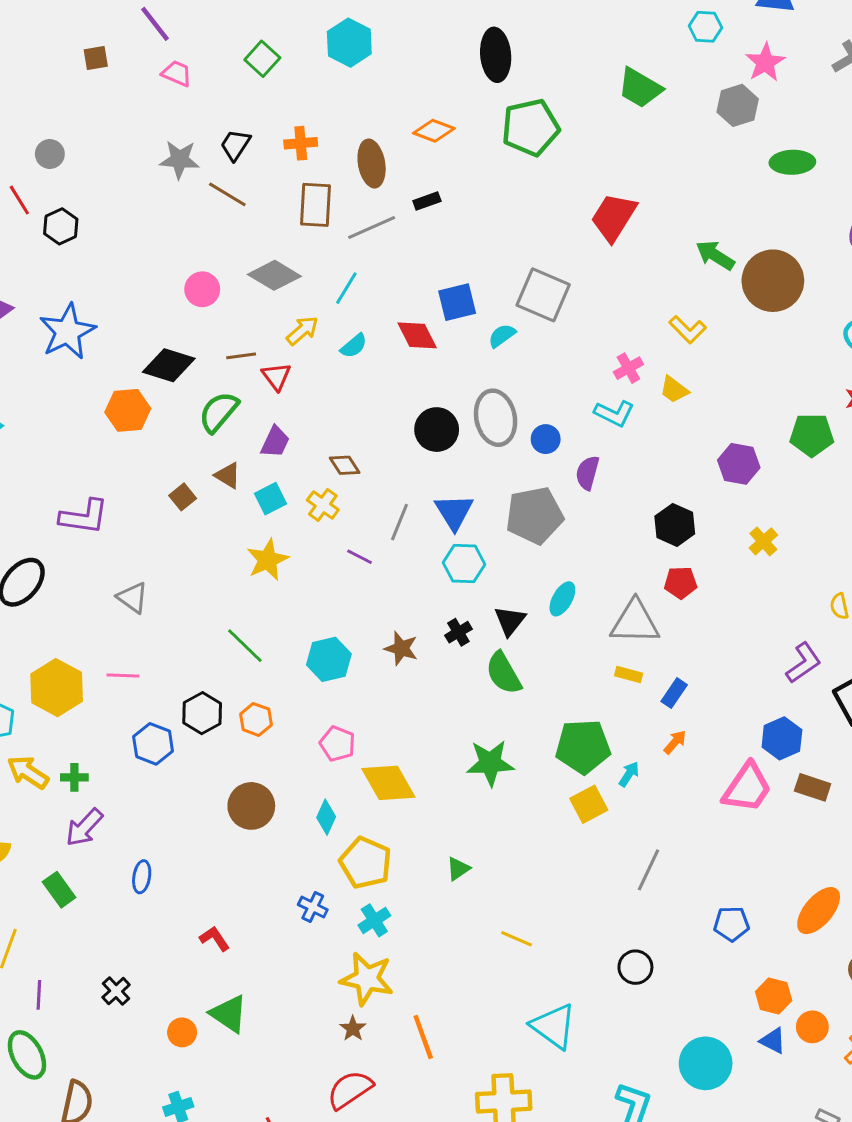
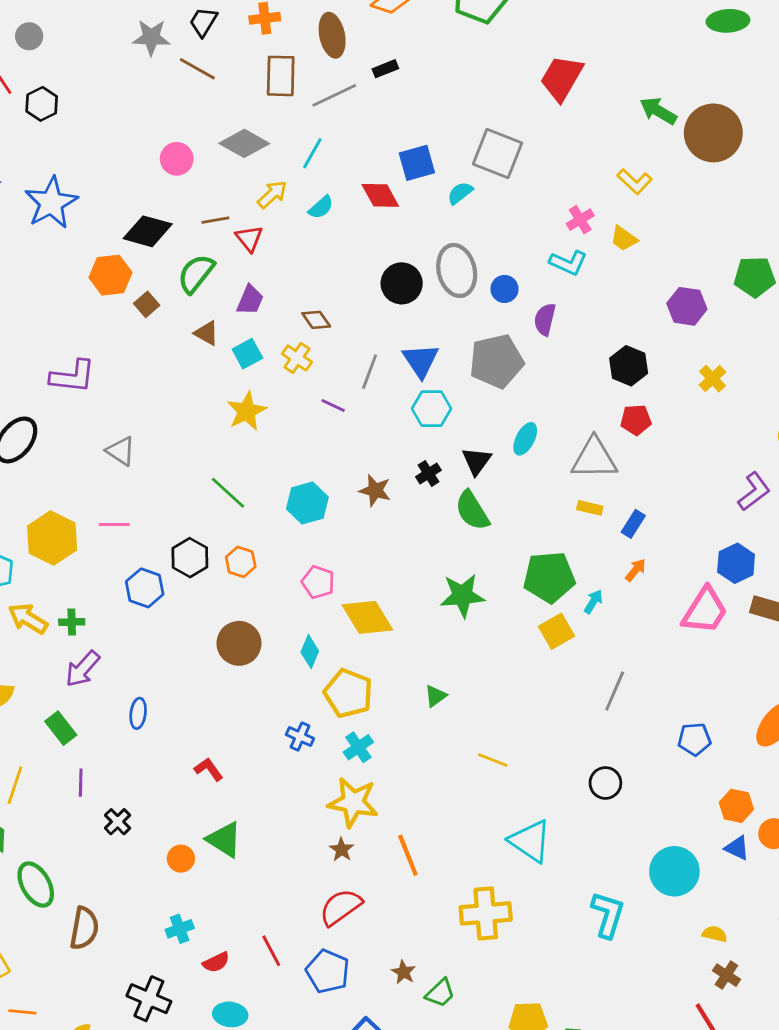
brown square: (183, 497) -> (147, 304), moved
purple line: (39, 995) -> (81, 783), moved

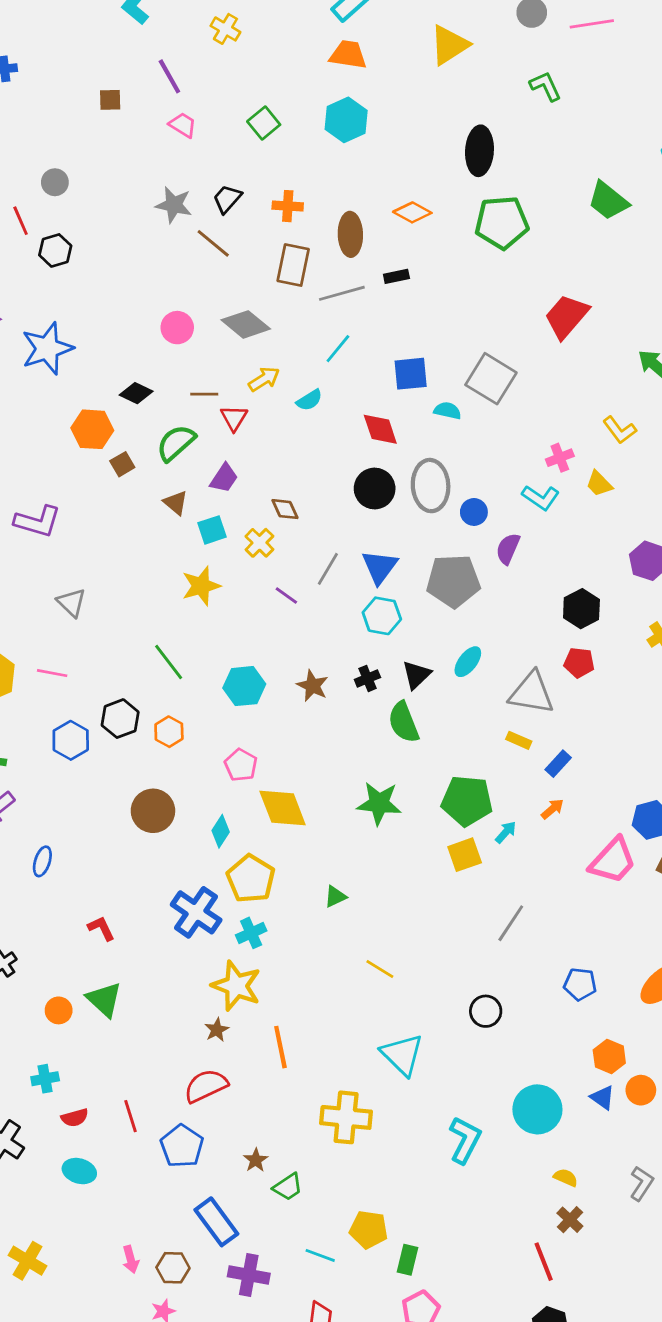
cyan line: (312, 153) -> (338, 349), moved
cyan semicircle: (460, 193) -> (447, 411), turned 40
red diamond: (380, 195) -> (380, 429), moved
black diamond: (148, 231) -> (136, 393), size x0.7
blue cross: (300, 737) -> (196, 912), size x1.8

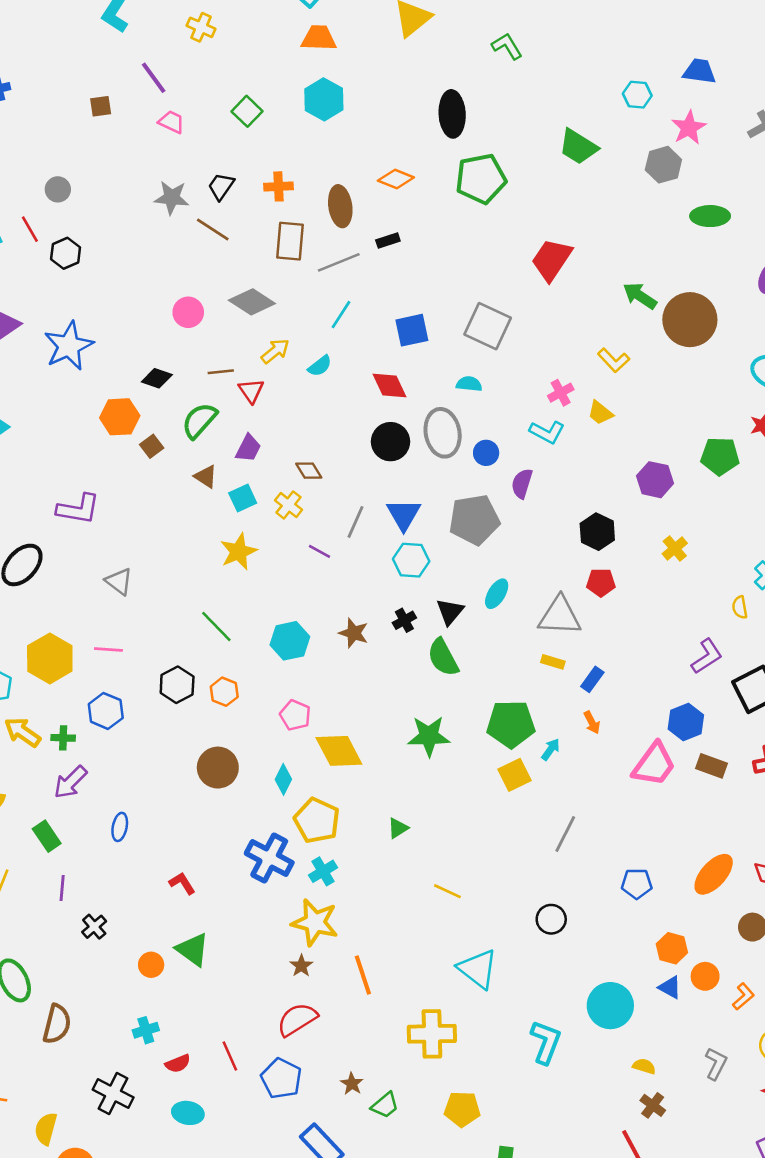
cyan semicircle: (447, 411) -> (469, 384), moved
blue hexagon: (71, 740) -> (106, 711), moved
orange arrow: (552, 809) -> (592, 722), turned 110
yellow pentagon: (369, 1229) -> (462, 1109), moved

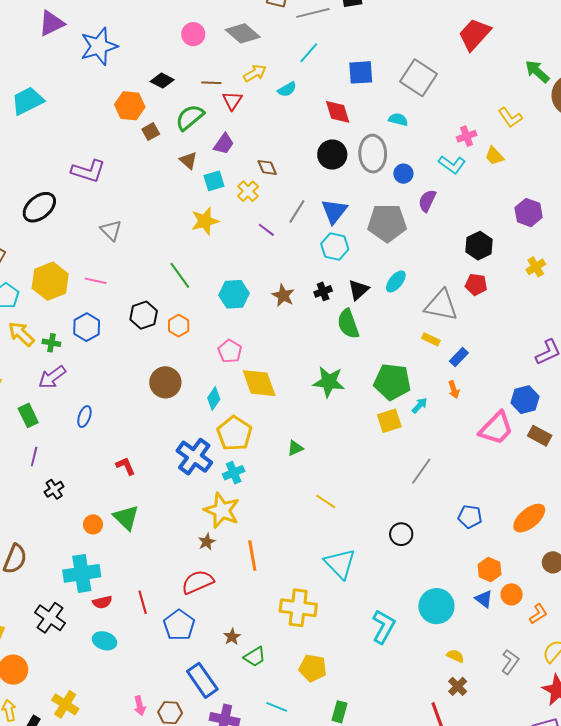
cyan cross: (146, 1030) -> (82, 573), size x1.8

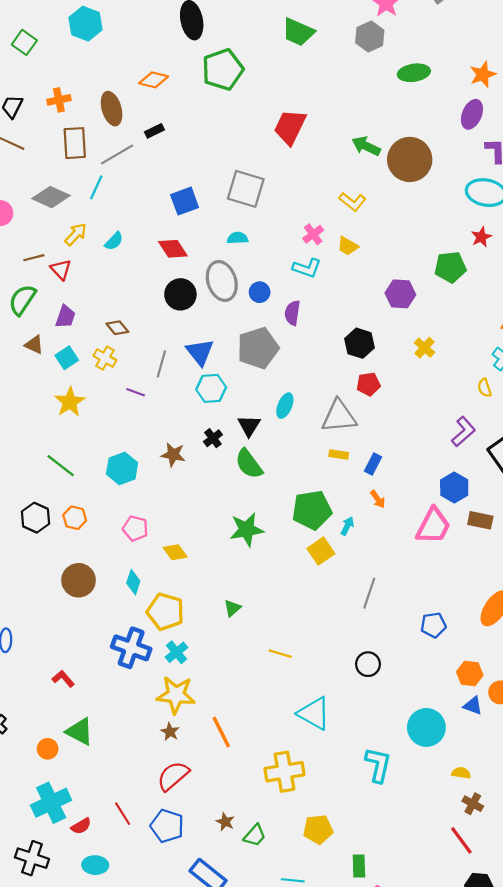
cyan line: (309, 53) -> (96, 187), moved
yellow diamond: (259, 383) -> (175, 552), size x0.6

